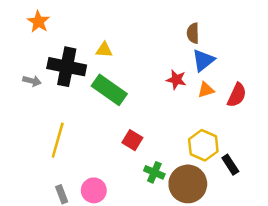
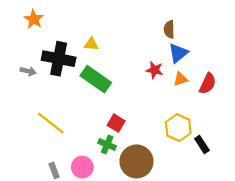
yellow line: (58, 140) -> (51, 123), turned -68
green cross: (154, 172) -> (107, 144), moved
brown circle: (188, 184) -> (136, 161), moved

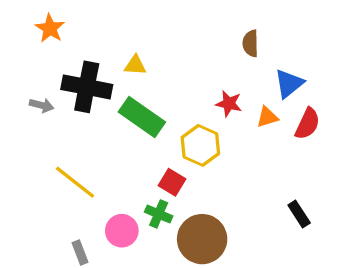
blue triangle: (178, 53) -> (289, 84), moved
yellow hexagon: (178, 128) -> (200, 145), moved
pink circle: (82, 167) -> (122, 231), moved

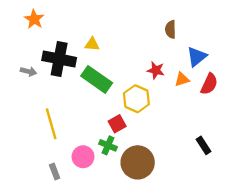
yellow line: (75, 182) -> (51, 124), turned 36
red square: (172, 182) -> (117, 124), turned 30

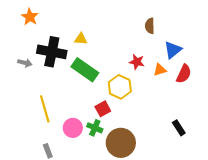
pink circle: (83, 157) -> (73, 128), moved

